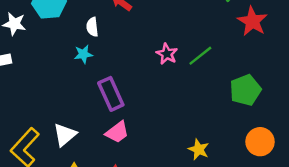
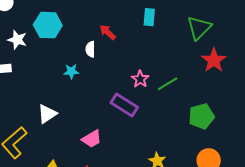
white semicircle: (92, 27) -> (90, 49), moved
purple rectangle: (111, 94) -> (124, 105), moved, turned -40
white triangle: (65, 135) -> (47, 114), moved

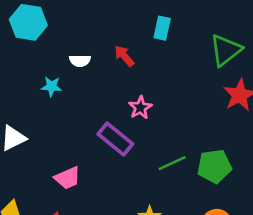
red arrow: (108, 32) -> (124, 56), moved
white semicircle: (90, 49) -> (80, 61), turned -98
green line: (168, 84) -> (172, 163), moved

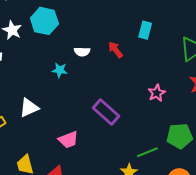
pink star: (140, 108) -> (157, 93), moved
green line: (172, 163) -> (147, 152), moved

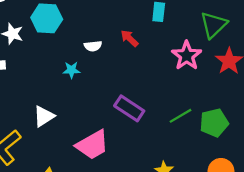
pink star: (157, 93) -> (187, 56), moved, size x1.5
pink trapezoid: (68, 140) -> (92, 145), size x1.5
green line: (147, 152) -> (181, 116), moved

